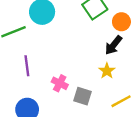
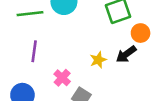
yellow star: (107, 71) -> (98, 60), moved

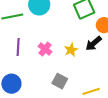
pink cross: (62, 78) -> (45, 49), moved

